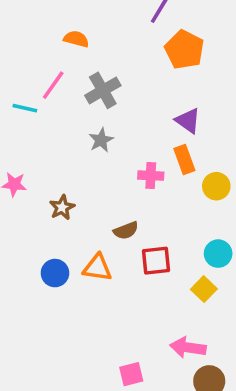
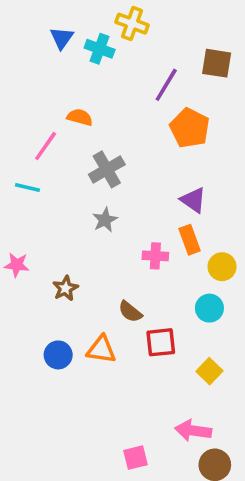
pink line: (53, 85) -> (46, 146), moved
brown semicircle: (126, 230) -> (130, 312), turned 60
cyan circle: (218, 254) -> (209, 308), moved

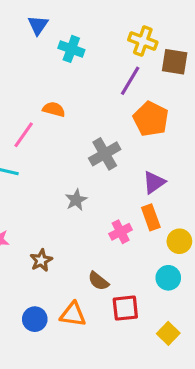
yellow cross: (132, 24) -> (143, 41), moved
blue triangle: (62, 38) -> (38, 25), moved
gray cross: (107, 169) -> (105, 154), moved
purple triangle: (193, 200) -> (154, 182), turned 50
pink cross: (155, 256) -> (121, 232), turned -30

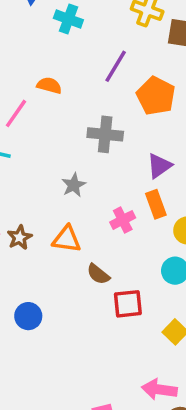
purple line: (130, 81) -> (116, 66), moved
gray cross: (105, 154) -> (105, 134), turned 36
brown star: (41, 260) -> (20, 237), moved
orange triangle: (73, 314) -> (67, 239), moved

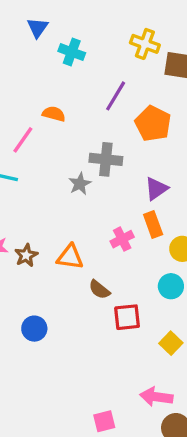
gray star: (74, 185) -> (80, 184), moved

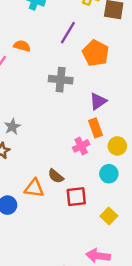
gray star: (80, 184) -> (12, 127), moved
pink cross: (122, 239) -> (81, 146), moved
orange triangle: (70, 257) -> (34, 188), moved

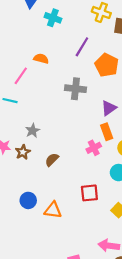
brown semicircle: (56, 176) -> (52, 160), moved, turned 96
orange triangle: (34, 188) -> (53, 210), moved

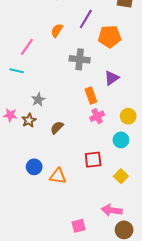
orange semicircle: (41, 59) -> (57, 30), moved, turned -72
orange pentagon: (107, 65) -> (110, 37), turned -30
orange rectangle: (107, 132) -> (91, 96), moved

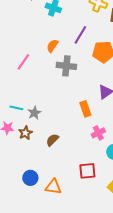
gray cross: (80, 59) -> (66, 66), moved
cyan line: (17, 71) -> (16, 108), moved
pink cross: (97, 116) -> (98, 133), moved

